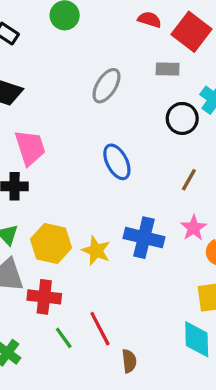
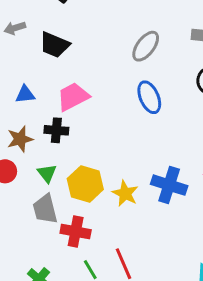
pink trapezoid: (30, 148) -> (73, 97), turned -104
blue ellipse: (117, 162) -> (149, 97), moved

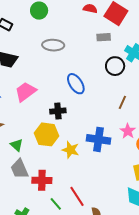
gray ellipse: (146, 46) -> (53, 45), moved, turned 65
black cross: (56, 130) -> (58, 111), moved
yellow hexagon: (85, 184) -> (47, 134), moved

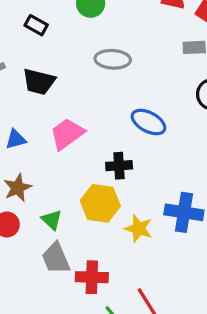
blue ellipse: (76, 84) -> (148, 122), turned -30

